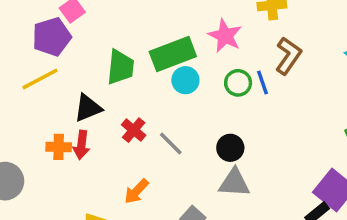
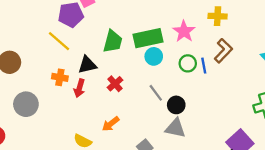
yellow line: (40, 79) -> (59, 41), turned 60
gray line: (171, 143) -> (156, 93), moved
orange cross: (59, 147) -> (60, 77), moved

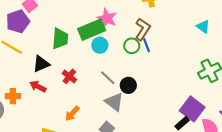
pink star: (184, 31) -> (107, 18), moved
brown L-shape: (223, 51) -> (143, 29), moved
orange cross: (60, 77) -> (13, 96), moved
red arrow: (79, 88) -> (38, 86), turned 112
gray triangle: (175, 128) -> (114, 102), moved, turned 36

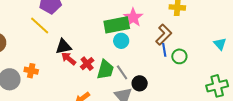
green trapezoid: (60, 39) -> (105, 70), moved
green circle: (132, 46) -> (179, 56), moved
red arrow: (38, 86) -> (69, 59), moved

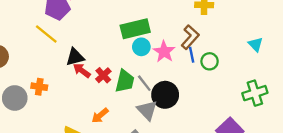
pink star: (133, 17) -> (164, 52), moved
black circle: (140, 83) -> (165, 95), size x1.5

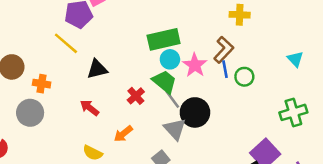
red arrow: (82, 70) -> (90, 108), moved
red cross: (103, 75) -> (136, 96), moved
green trapezoid: (125, 81) -> (164, 82), moved, turned -65
orange cross: (39, 87) -> (42, 84), moved

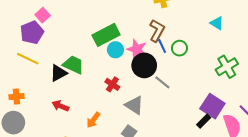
green trapezoid: (164, 82) -> (73, 65), moved
red cross: (136, 96) -> (112, 84), moved
gray line: (172, 99) -> (162, 82), moved
black circle: (195, 112) -> (144, 65), moved

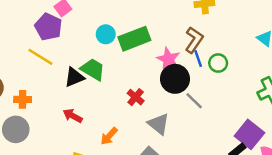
purple pentagon: (32, 32) -> (48, 27), turned -30
cyan circle: (115, 50) -> (106, 34), moved

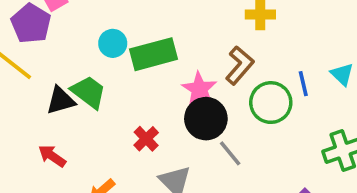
blue line: (198, 58) -> (303, 84), moved
green circle: (218, 63) -> (271, 103), size x1.5

